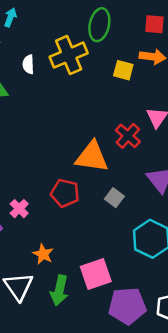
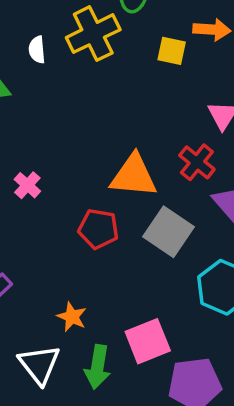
red cross: (128, 136) -> (197, 162), moved
gray square: (114, 198) -> (168, 232), size x1.8
pink cross: (19, 209) -> (27, 185), moved

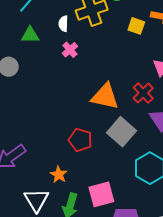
white semicircle: (37, 50) -> (63, 24), moved
pink cross: (27, 185) -> (70, 50), moved
red pentagon: (98, 229) -> (80, 140), moved

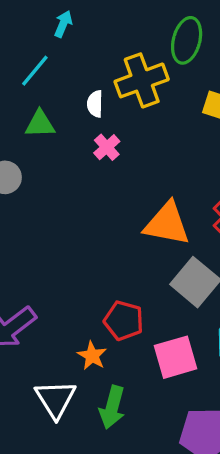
red pentagon: (80, 140) -> (124, 321), moved
pink square: (101, 194) -> (175, 357), moved

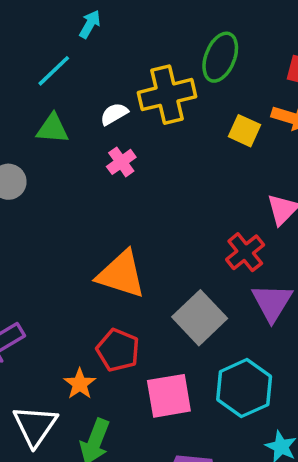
white semicircle: (95, 104) -> (114, 114), turned 52
orange triangle: (167, 224) -> (121, 274), moved

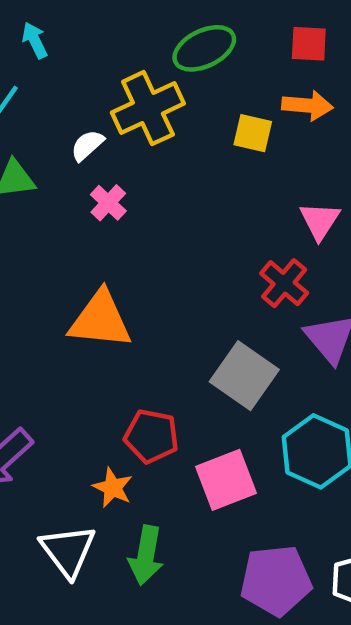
cyan arrow: (90, 24) -> (35, 40), turned -44
green ellipse: (220, 57) -> (204, 48), turned 54
orange triangle: (121, 274) -> (100, 320), moved

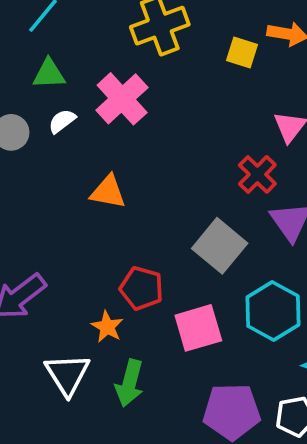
white semicircle: (87, 145) -> (62, 121), moved
pink cross: (108, 203) -> (122, 99), size x1.8
orange triangle: (100, 320) -> (108, 192), size x0.7

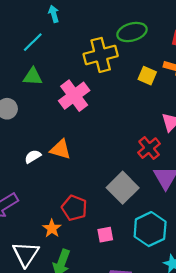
white semicircle: (62, 121) -> (33, 156), moved
pink square: (198, 328) -> (105, 235), size x0.6

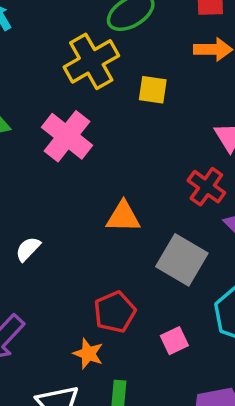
yellow square: (147, 76) -> (153, 90), moved
orange triangle: (60, 149) -> (123, 217), moved
red pentagon: (74, 208) -> (115, 312), turned -30

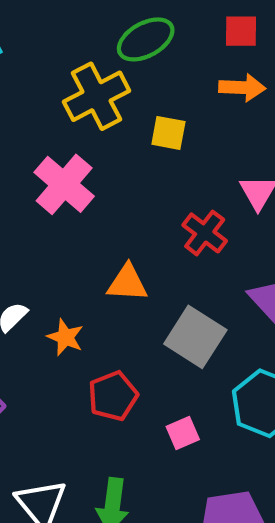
red cross: (206, 187) -> (205, 233), moved
orange star: (88, 354) -> (65, 337), moved

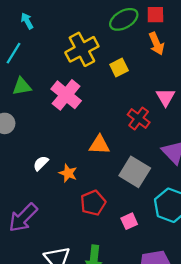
green ellipse: (146, 39) -> (124, 19), moved
orange arrow: (242, 88) -> (156, 44), turned 65
yellow square: (168, 133) -> (119, 67), turned -36

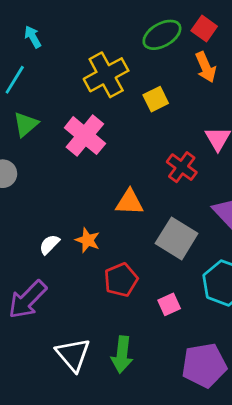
red square: (155, 15) -> (204, 28), turned 36
green triangle: (22, 86) -> (26, 124), turned -30
white semicircle: (41, 163) -> (49, 244), moved

